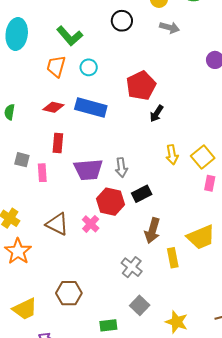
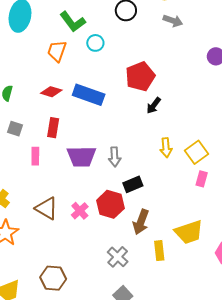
cyan circle: (89, 67) -> (95, 43), moved
gray square: (22, 160) -> (15, 129), moved
red hexagon: (110, 202) -> (110, 204), moved

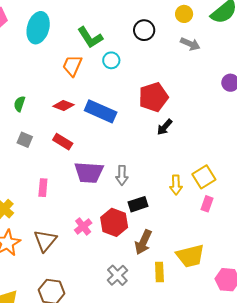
red rectangle: (53, 128) -> (63, 142), turned -72
yellow arrow: (166, 148) -> (176, 185), moved
pink rectangle: (35, 156) -> (43, 188), moved
brown triangle: (47, 208) -> (45, 241), moved, turned 35

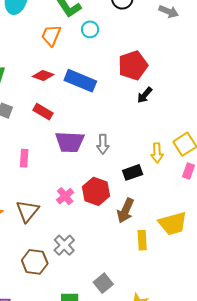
black rectangle: (138, 204) -> (133, 172), moved
gray cross: (117, 275) -> (64, 245), moved

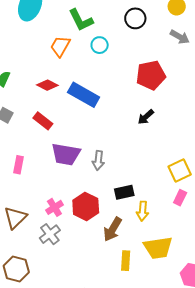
red pentagon: (133, 65) -> (151, 75), moved
yellow arrow: (157, 153) -> (143, 211), moved
gray cross: (64, 245) -> (50, 234), moved

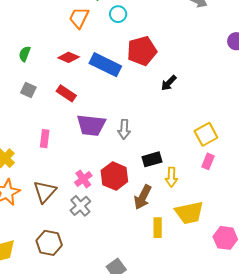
red pentagon: (151, 75) -> (142, 51), moved

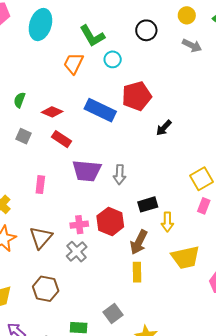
red diamond: (69, 57) -> (52, 112), moved
pink cross: (83, 179) -> (79, 225), turned 30
yellow rectangle: (158, 228) -> (137, 272), moved

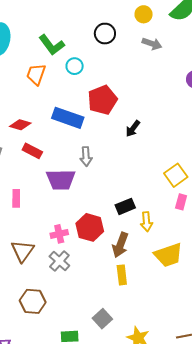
gray arrow: (120, 175) -> (86, 156), moved

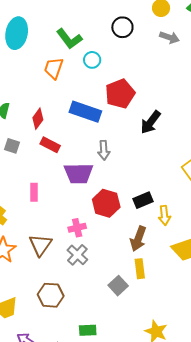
red diamond: (20, 125) -> (38, 119), turned -70
black arrow: (133, 129) -> (151, 122), size x1.4
red hexagon: (90, 227) -> (106, 203), moved
gray square: (102, 319) -> (118, 286), moved

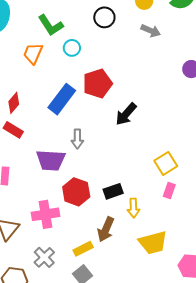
blue rectangle: (85, 112) -> (62, 99), turned -76
red rectangle: (50, 145) -> (13, 130), moved
pink cross: (77, 228) -> (46, 214), size x1.5
gray cross: (77, 255) -> (44, 257), moved
yellow rectangle: (140, 269) -> (83, 249), moved, turned 66

